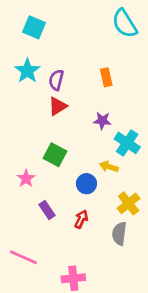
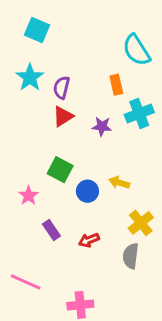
cyan semicircle: (125, 23) -> (136, 50), moved
purple star: (102, 121) -> (102, 126), moved
cyan cross: (127, 143) -> (139, 113), moved, turned 35
blue circle: (86, 184) -> (87, 191), moved
red arrow: (81, 219) -> (89, 240), turned -138

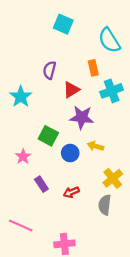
cyan square: (37, 30) -> (63, 24), moved
cyan star: (30, 77) -> (21, 97), moved
red triangle: (63, 116) -> (71, 90), moved
purple star: (102, 126) -> (82, 117), moved, size x1.5

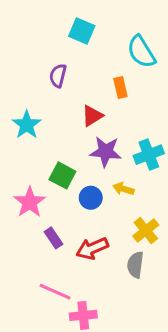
purple semicircle: (49, 70) -> (58, 76), moved
cyan cross: (112, 91) -> (149, 155), moved
pink star: (23, 156) -> (30, 202), size x1.5
red arrow: (71, 192) -> (92, 248), size x1.5
pink line: (21, 226) -> (55, 292), moved

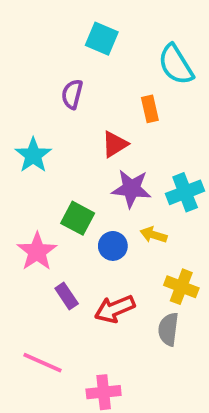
yellow cross: (146, 231) -> (181, 287), turned -30
pink line: (55, 292) -> (42, 363), moved

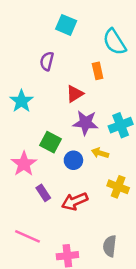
gray semicircle: (168, 329) -> (110, 246), moved

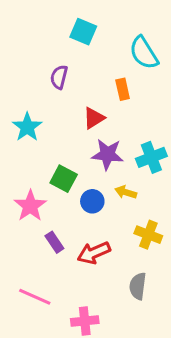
gray semicircle: (110, 246) -> (138, 286), moved

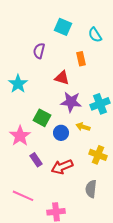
cyan square: (83, 32) -> (63, 27), moved
cyan semicircle: (144, 53) -> (95, 35), size x0.7
red triangle: (94, 118) -> (62, 78), turned 49

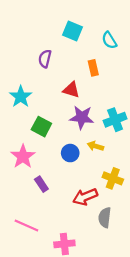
green square: (42, 118) -> (41, 127), moved
red arrow: (62, 167) -> (85, 197), moved

